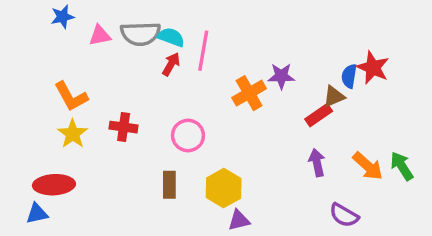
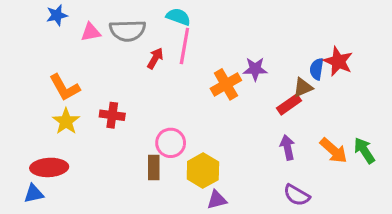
cyan semicircle: (171, 37) -> (178, 17), moved
pink circle: (188, 135) -> (171, 143), moved
purple semicircle: (344, 215) -> (297, 195), moved

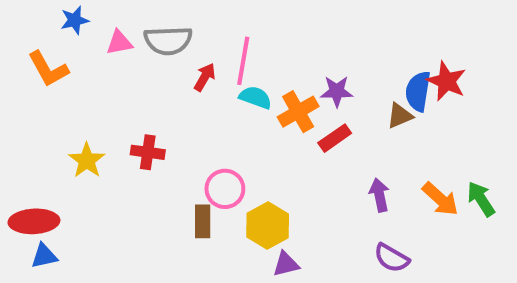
cyan semicircle: (178, 17) -> (255, 97), moved
blue semicircle: (317, 69) -> (418, 91), size x1.4
orange L-shape: (65, 87) -> (48, 69), moved
red rectangle: (289, 104) -> (335, 138), moved
red ellipse: (49, 167) -> (34, 221), moved

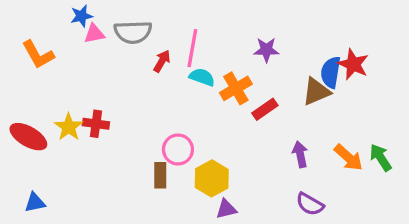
blue star: (75, 20) -> (81, 16), moved
purple star: (337, 91) -> (266, 50), moved
brown triangle: (400, 116) -> (316, 92), size x1.4
red cross: (148, 152) -> (96, 124), moved
red ellipse: (34, 221) -> (28, 137), moved, turned 33

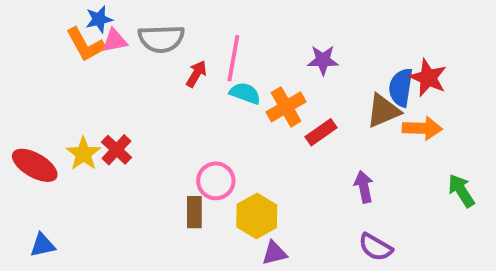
orange L-shape: (38, 55) -> (85, 45), moved
red cross: (96, 124) -> (117, 150), turned 35
orange arrow: (348, 158) -> (422, 128), moved, turned -40

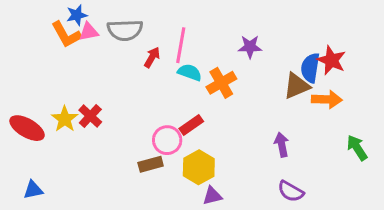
red rectangle: (321, 132) -> (191, 125), moved
brown rectangle: (194, 212) -> (151, 164), turned 75

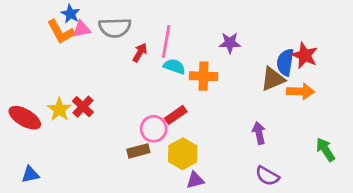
blue star: (77, 15) -> (70, 14), turned -30
orange cross: (221, 83) -> (204, 76), turned 32
green arrow: (357, 148) -> (325, 150), moved

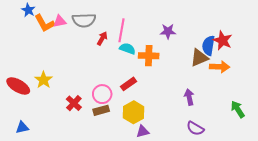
blue star: (70, 14) -> (28, 10), moved
red cross: (83, 107) -> (74, 103), moved
pink circle: (154, 129) -> (102, 94), moved

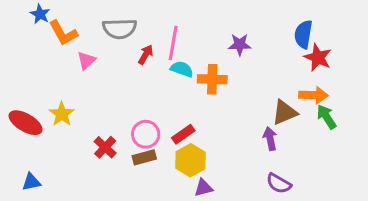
pink triangle: (60, 21) -> (86, 60), moved, turned -32
blue semicircle: (208, 46) -> (303, 34), moved
brown triangle: (199, 58) -> (285, 113), moved
red rectangle: (128, 84) -> (183, 134), moved
green arrow: (238, 109) -> (327, 117), moved

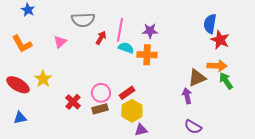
orange L-shape: (63, 33) -> (22, 44), moved
purple star: (240, 45) -> (150, 31), moved
blue triangle: (31, 182) -> (20, 118), moved

